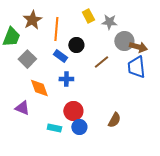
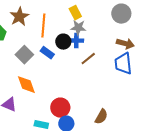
gray star: (109, 22) -> (78, 28), moved
gray circle: (124, 41) -> (121, 14), moved
gray square: (27, 59) -> (24, 55), moved
blue cross: (66, 79) -> (76, 41), moved

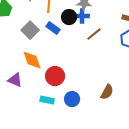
red circle: (60, 108) -> (55, 76), moved

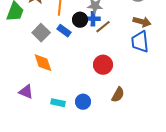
brown line: (94, 34) -> (103, 27), moved
red circle: (55, 76) -> (103, 65), moved
purple triangle: (15, 80) -> (26, 92), moved

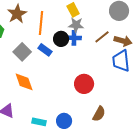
brown line: (103, 27) -> (102, 37), moved

